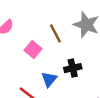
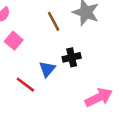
pink square: (33, 50) -> (14, 41), moved

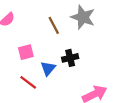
pink square: (14, 41) -> (26, 52), moved, turned 35

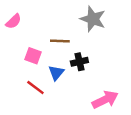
brown line: (54, 25) -> (60, 41), moved, turned -60
pink square: (26, 52) -> (33, 56), turned 35

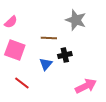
pink square: (33, 56) -> (15, 50), moved, size x1.5
red line: (35, 87) -> (22, 83), moved

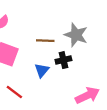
gray star: (76, 20) -> (76, 35), moved

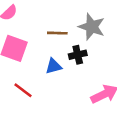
blue triangle: (42, 70) -> (54, 66), turned 35

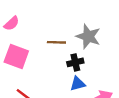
blue triangle: (54, 66) -> (78, 84), moved

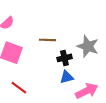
gray star: (88, 36) -> (88, 46), moved

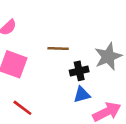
gray star: (88, 46) -> (108, 56), turned 30

